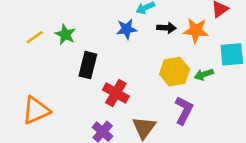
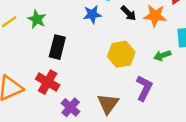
black arrow: (167, 28) -> (128, 13), turned 42
yellow hexagon: (175, 72) -> (121, 54), moved
red cross: (116, 93) -> (48, 82), moved

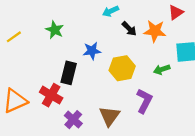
blue star: (92, 14) -> (92, 51), moved
green star: (37, 19) -> (55, 30), moved
black rectangle: (57, 47) -> (69, 73), moved

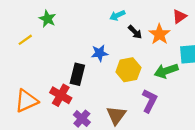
green star: (55, 30) -> (47, 19), moved
orange star: (155, 31) -> (159, 34), turned 30
green arrow: (162, 69) -> (166, 71), size x1.5

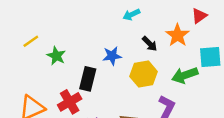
green star: (47, 19) -> (56, 56), moved
black arrow: (135, 32) -> (150, 44), moved
red cross: (61, 95) -> (70, 102), turned 30

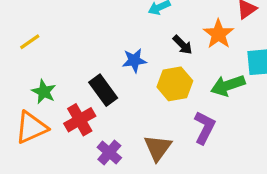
green star: (56, 56) -> (44, 92), moved
black rectangle: (88, 79) -> (103, 90), turned -50

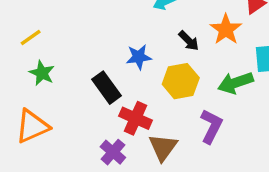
green star: (44, 92) -> (42, 73), moved
red cross: (80, 120) -> (136, 118), moved, turned -36

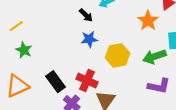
black arrow: (189, 41) -> (86, 15), moved
black rectangle: (106, 88) -> (55, 82), moved
purple L-shape: (211, 126) -> (159, 86), moved, turned 75

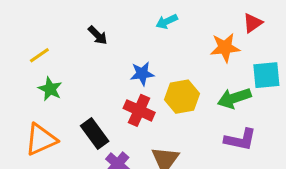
black arrow: (86, 15) -> (98, 35), moved
orange star: (148, 21) -> (225, 48), turned 30
red cross: (87, 81) -> (139, 110), moved

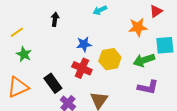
black arrow: (98, 35) -> (55, 19), turned -128

